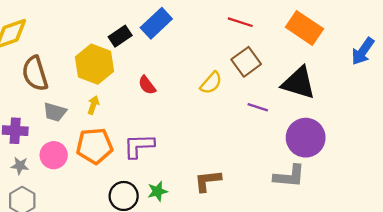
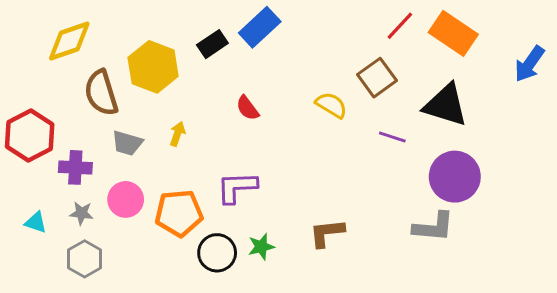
red line: (240, 22) -> (400, 26), moved, turned -65
yellow hexagon: (94, 64) -> (153, 67), moved
yellow semicircle: (211, 83) -> (331, 105), turned -100
orange pentagon: (94, 146) -> (179, 213), moved

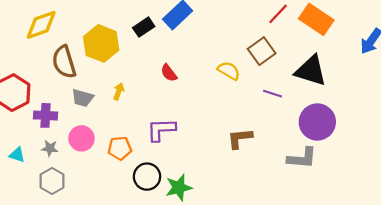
orange pentagon: (179, 213) -> (120, 148), size x0.7
brown L-shape: (327, 233) -> (240, 138), moved
green star: (261, 247) -> (179, 188), moved, size x1.4

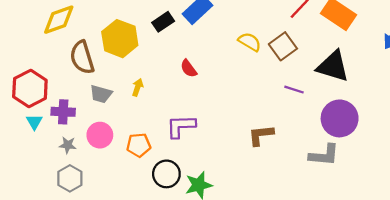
yellow semicircle: (229, 71) -> (250, 42), moved
cyan triangle: (17, 155) -> (34, 122), moved, turned 42

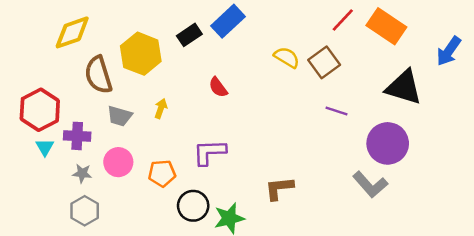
black triangle: (333, 66) -> (404, 87), moved
brown L-shape: (261, 135) -> (279, 188), moved
gray L-shape: (324, 155) -> (370, 185), turned 44

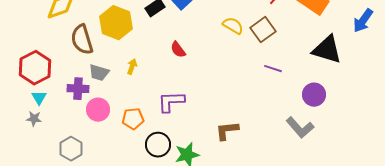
purple cross: (77, 136) -> (78, 89), moved
purple circle: (388, 143) -> (314, 95), size x0.7
gray star: (82, 173) -> (34, 119), moved

